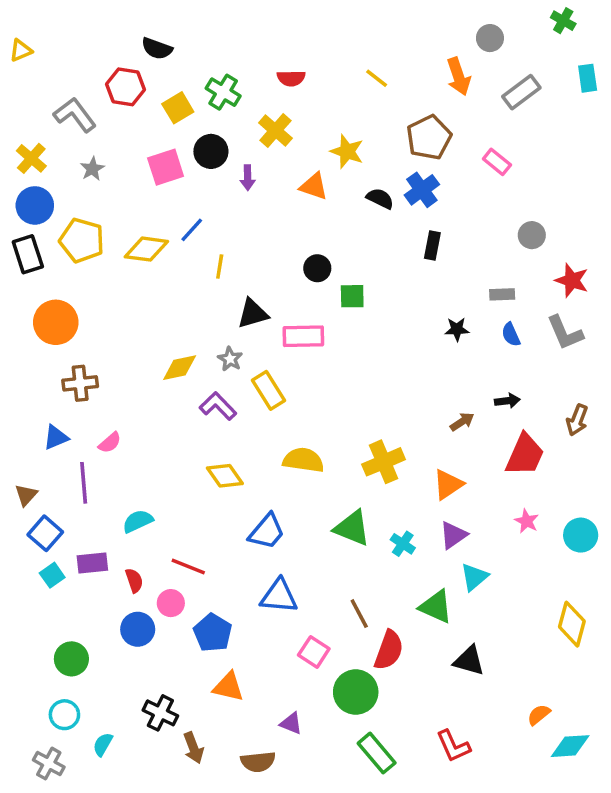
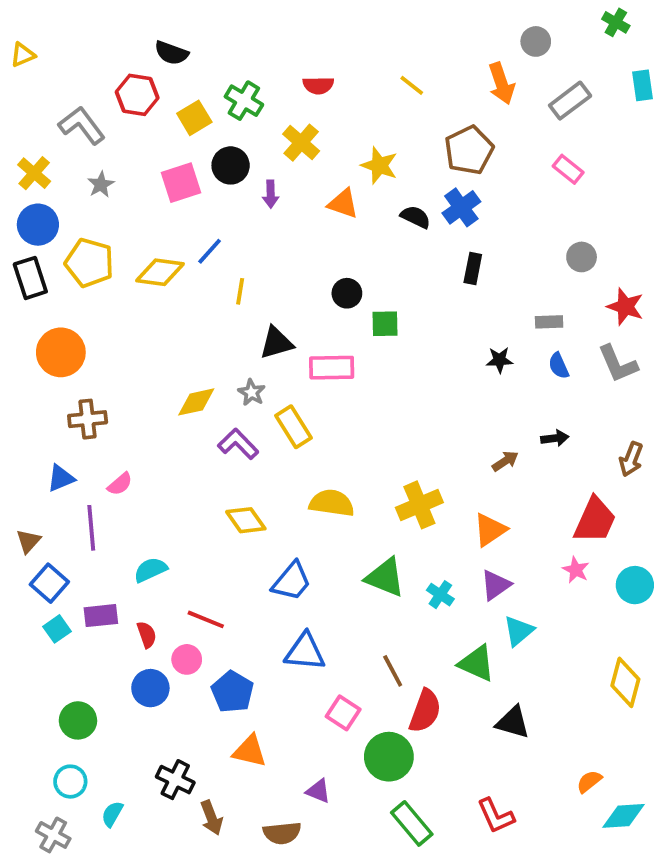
pink rectangle: (497, 162) -> (568, 169), moved
red trapezoid: (525, 455) -> (595, 520), moved

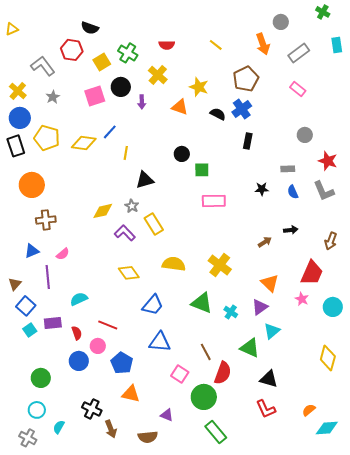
pink rectangle: (332, 368) -> (214, 201), moved
yellow cross: (419, 505) -> (220, 265), turned -30
orange triangle: (490, 530) -> (270, 283), moved, turned -42
red L-shape: (496, 816) -> (266, 409), moved

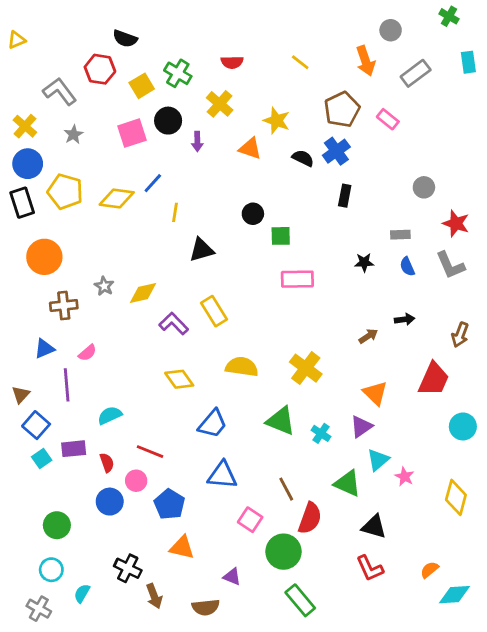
pink rectangle: (298, 89) -> (388, 119), moved
gray star: (132, 206) -> (104, 286), moved
pink star: (302, 299) -> (404, 477), moved

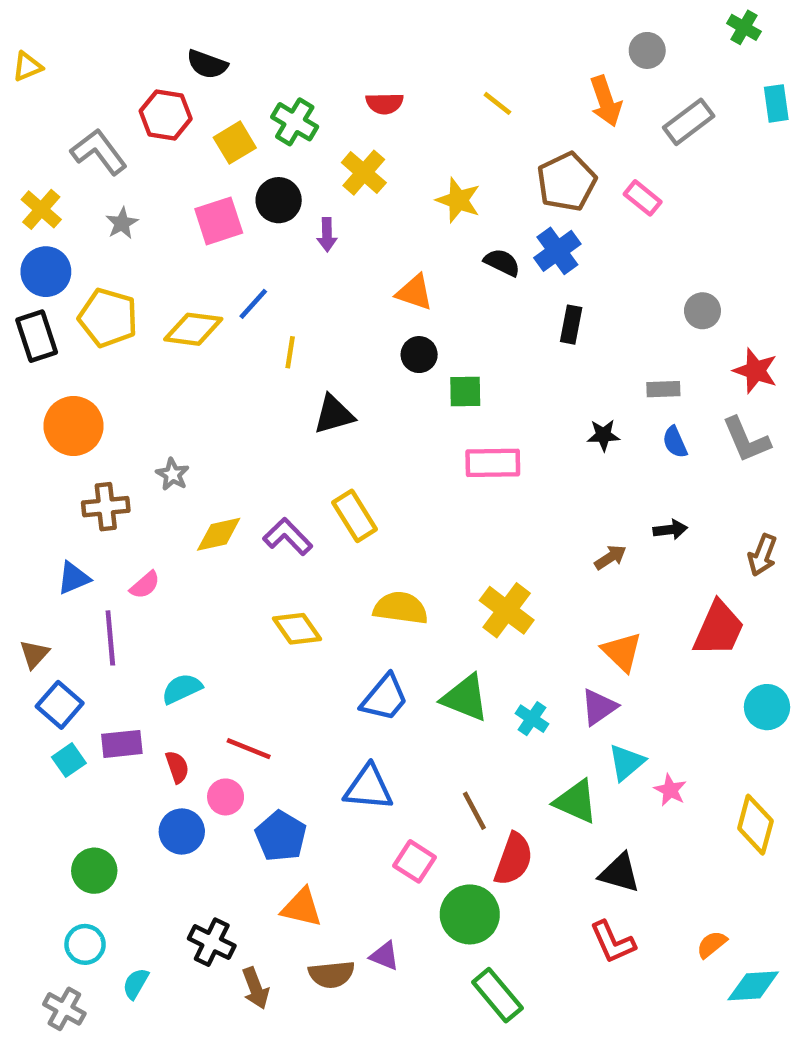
orange triangle: (250, 148) -> (414, 292), moved
yellow diamond: (143, 293) -> (219, 534), moved
blue trapezoid: (213, 424) -> (385, 698), moved
brown semicircle: (206, 607) -> (332, 974), moved

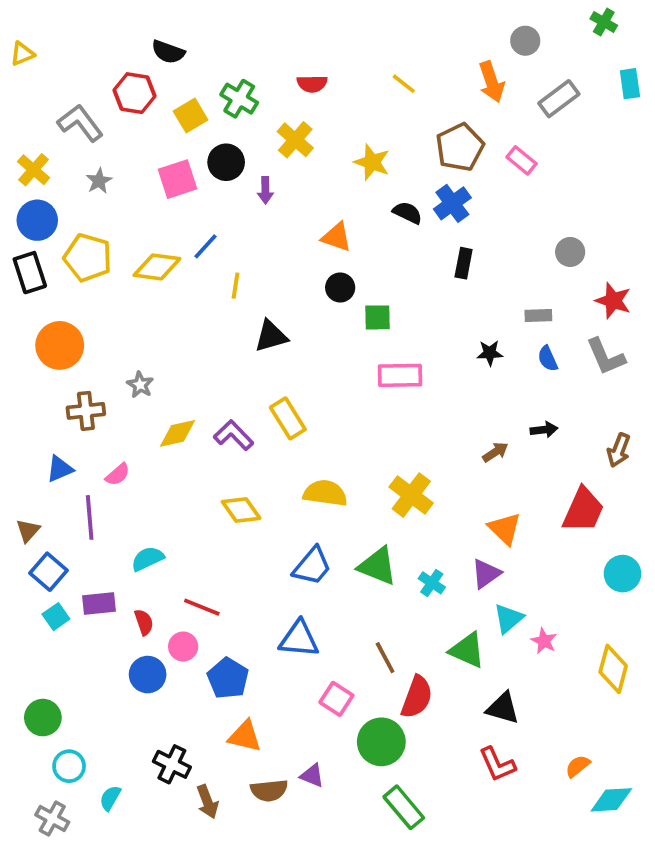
green circle: (94, 871) -> (43, 718), moved

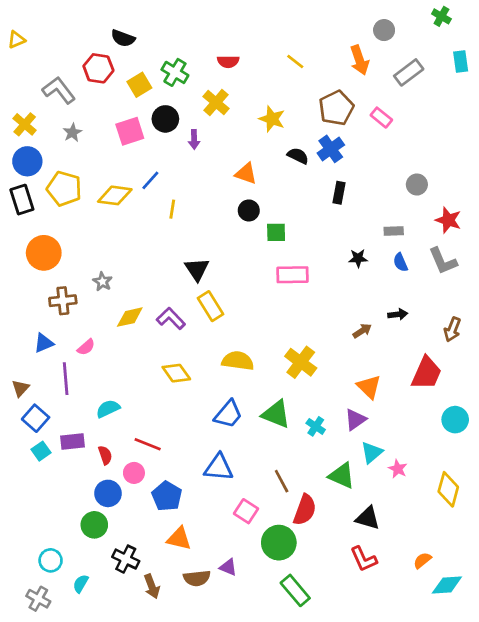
black triangle: (271, 336) -> (197, 269), moved, turned -48
green circle: (43, 718) -> (94, 525), moved

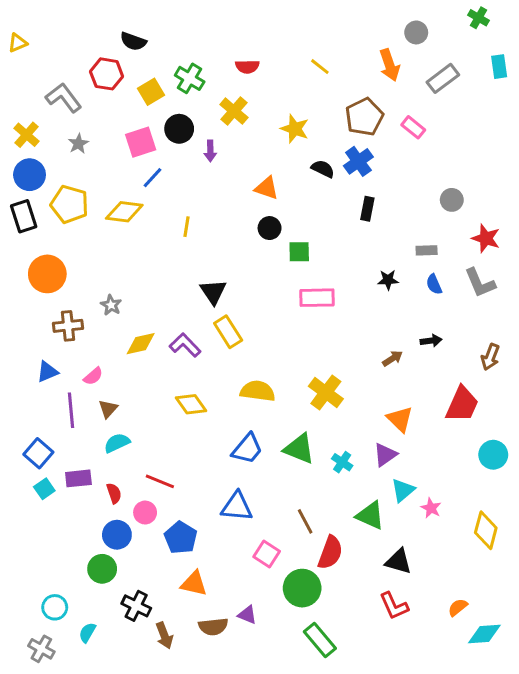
blue line: (150, 180) -> (152, 178), moved
brown triangle: (20, 388) -> (108, 409), moved

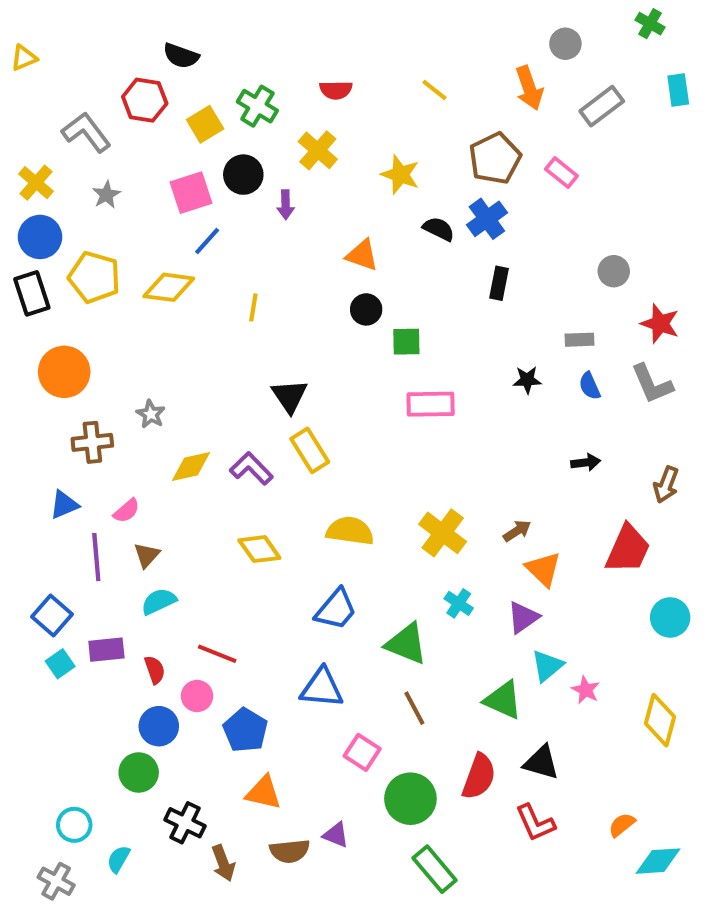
brown arrow: (393, 358) -> (517, 531), moved
green triangle: (299, 449) -> (406, 644), moved
cyan cross: (342, 462) -> (459, 603), moved
red semicircle: (330, 553) -> (479, 777), moved

